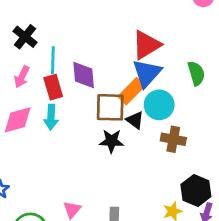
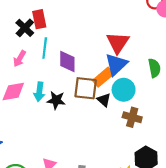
red triangle: (146, 45) -> (118, 43), turned -30
red rectangle: (53, 87) -> (39, 19), moved
black star: (111, 141) -> (56, 100), moved

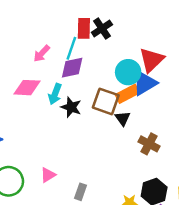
red rectangle: (39, 19) -> (84, 28), moved
black cross: (25, 28) -> (102, 29), moved
purple diamond: (67, 62) -> (72, 68), moved, turned 65
cyan circle: (124, 90) -> (128, 72), moved

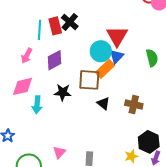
cyan line: (71, 48) -> (40, 30), moved
blue triangle: (145, 83) -> (117, 56), size x0.7
cyan arrow: (55, 94) -> (37, 105), moved
black triangle: (123, 118) -> (103, 103), moved

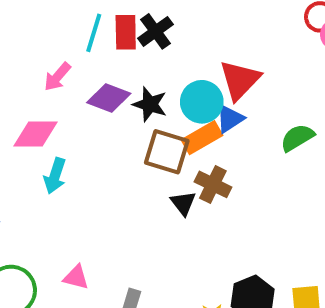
green semicircle: (152, 58) -> (297, 138), turned -120
purple diamond: (55, 60) -> (109, 98), turned 35
black star: (63, 92) -> (150, 104), moved
brown cross: (134, 104) -> (213, 184), moved
pink triangle: (59, 152) -> (76, 277), turned 48

